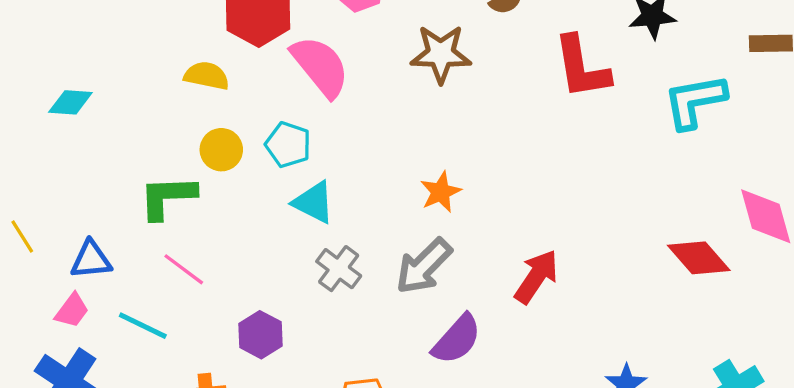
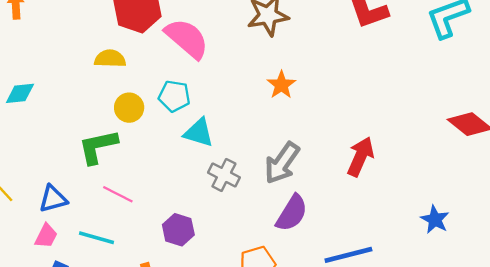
orange star: (441, 192) -> (281, 85), moved
purple semicircle: (457, 339) -> (292, 213), moved

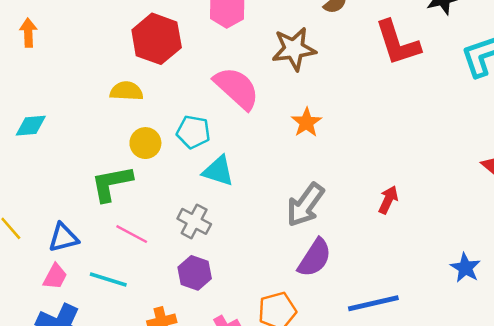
pink semicircle: (187, 38) -> (237, 88), moved
red arrow: (360, 157) -> (388, 200), size x0.7
gray cross: (224, 175) -> (194, 221), moved

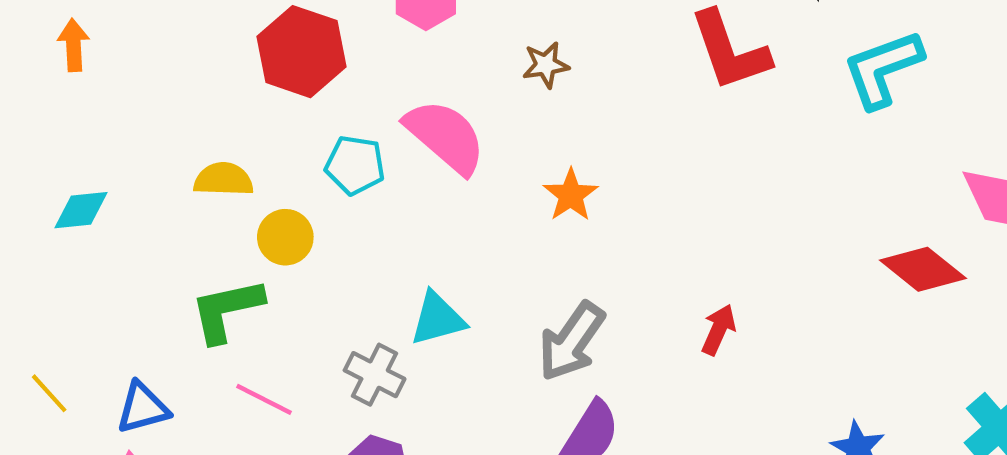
brown star: (294, 49) -> (546, 65), size x0.6
yellow semicircle: (126, 91) -> (223, 179), moved
cyan pentagon: (193, 132) -> (355, 165), moved
cyan triangle: (218, 171) -> (438, 319), moved, turned -32

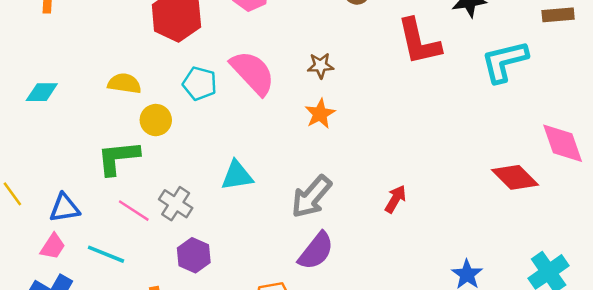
brown star: (546, 65) -> (320, 66), moved
gray cross: (375, 375) -> (176, 204), moved

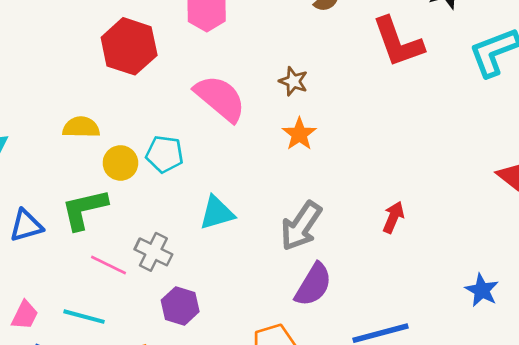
brown star: (320, 66) -> (293, 81), turned 30
cyan pentagon: (200, 83) -> (165, 154), moved
blue triangle: (65, 208) -> (26, 226), moved

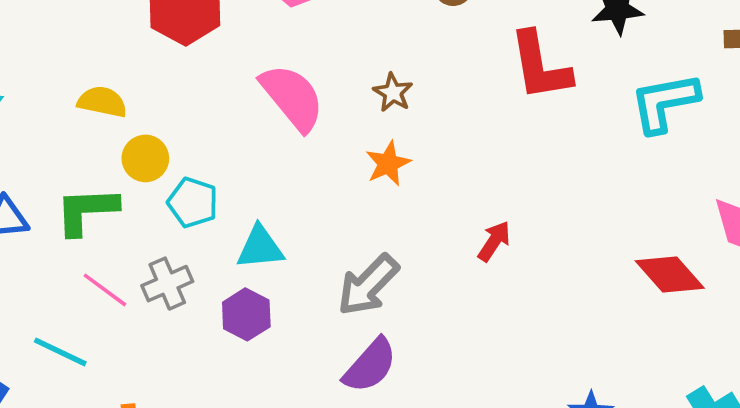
cyan pentagon: (165, 154) -> (193, 203), moved
red arrow: (393, 217) -> (494, 241), moved
gray cross: (153, 252) -> (167, 284), turned 30
purple hexagon: (180, 306) -> (246, 314), moved

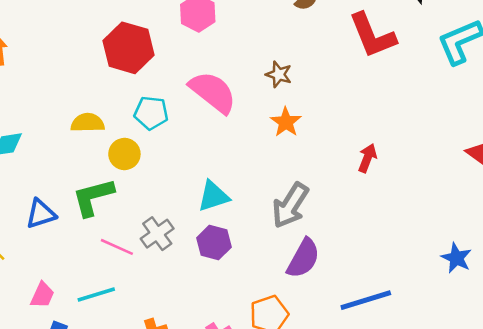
cyan pentagon: (193, 203) -> (151, 113), moved
cyan line: (60, 352) -> (96, 294), turned -30

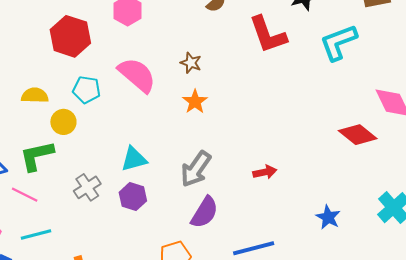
red arrow: (367, 158) -> (265, 172), moved, turned 55
pink line: (117, 247) -> (25, 195), moved

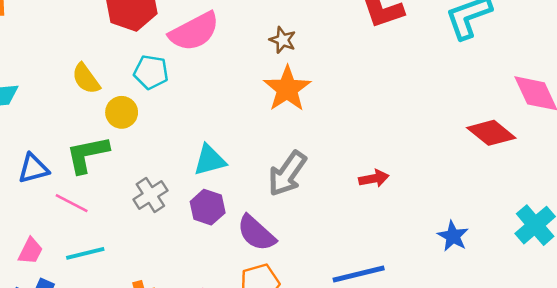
pink semicircle: (137, 75) -> (194, 32), moved, turned 111
yellow semicircle: (35, 95) -> (86, 79), turned -128
orange star: (195, 102) -> (287, 89), size x1.5
purple semicircle: (204, 212) -> (256, 233), moved, turned 100

